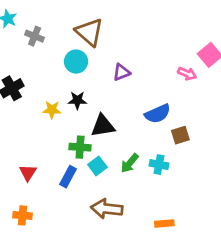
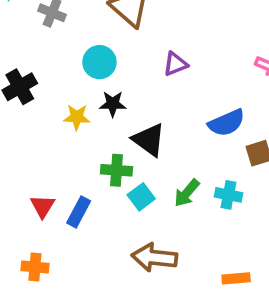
cyan circle: (76, 62) -> (99, 62), moved
black triangle: (103, 126) -> (149, 140), turned 45
blue rectangle: (68, 177) -> (79, 212), moved

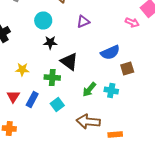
yellow star: (77, 117) -> (22, 70), moved
cyan square: (141, 197) -> (57, 104), moved
brown arrow: (154, 257) -> (88, 122), moved

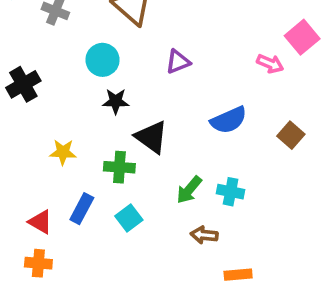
brown square: (127, 68) -> (291, 135), moved, turned -32
red triangle: (13, 96) -> (40, 222), moved, turned -32
brown arrow: (88, 122) -> (204, 235), moved, size x0.6

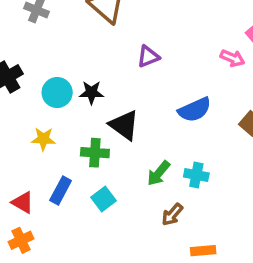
cyan circle: (102, 60) -> (57, 93), moved
brown arrow: (204, 235) -> (172, 215), turned -55
orange cross: (38, 263) -> (21, 240), turned -30

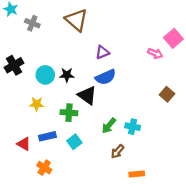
blue semicircle: (195, 110) -> (106, 77), moved
blue rectangle: (61, 190) -> (47, 136), turned 49
orange cross: (21, 240) -> (44, 168), moved, turned -32

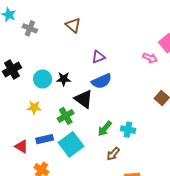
brown triangle: (77, 20) -> (73, 25), size x0.7
green cross: (69, 113) -> (66, 116), turned -35
cyan square: (74, 142) -> (71, 144), size x1.6

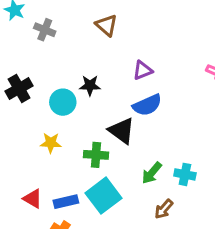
black star: (64, 79) -> (90, 85), moved
green cross: (66, 116) -> (96, 155), turned 35
blue rectangle: (45, 139) -> (66, 202), moved

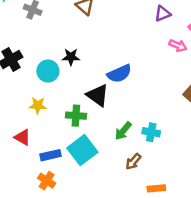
purple triangle: (143, 70) -> (163, 14), moved
red triangle: (33, 199) -> (22, 137), moved

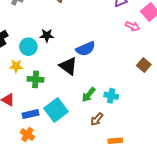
yellow star: (38, 105) -> (16, 66), moved
green cross: (76, 116) -> (36, 79), moved

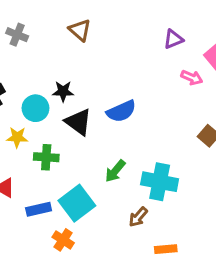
black triangle: (68, 66) -> (78, 122), moved
green arrow: (89, 95) -> (115, 171), moved
cyan cross: (111, 96) -> (160, 182), size x1.6
orange cross: (27, 135) -> (63, 240), moved

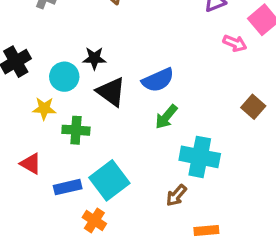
green arrow: (115, 171) -> (166, 117), moved

